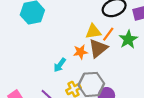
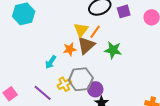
yellow triangle: (93, 32) -> (81, 30), turned -42
green star: (128, 39) -> (113, 50), moved, turned -30

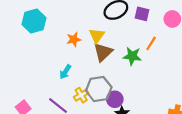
purple square: (124, 11) -> (142, 14), turned 32
orange line: (95, 32) -> (151, 43), moved
orange star: (70, 49) -> (74, 39), moved

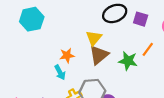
orange star: (74, 39) -> (67, 55), moved
cyan arrow: (65, 72) -> (60, 72), turned -64

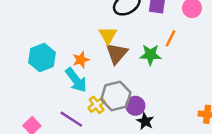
cyan hexagon: (32, 19) -> (42, 58), moved
cyan arrow: (60, 72) -> (76, 80), size x1.5

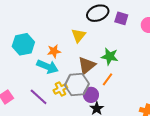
orange line: (170, 38) -> (108, 79), moved
brown triangle: (117, 53) -> (87, 65), moved
cyan arrow: (76, 80) -> (47, 67), turned -40

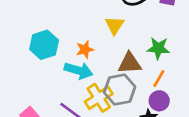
brown triangle: (87, 65) -> (130, 63), turned 42
yellow cross: (60, 89) -> (99, 98), size x1.5
purple circle: (91, 95) -> (159, 101), moved

